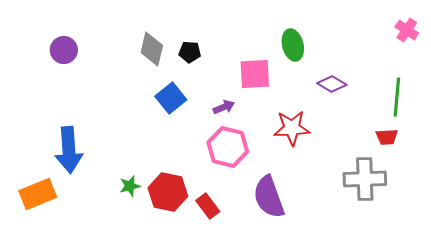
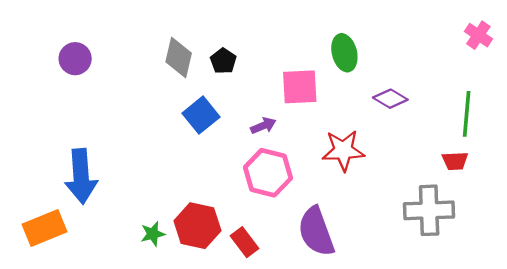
black pentagon: (190, 52) -> (223, 61), turned 30
green star: (130, 186) -> (153, 234), moved

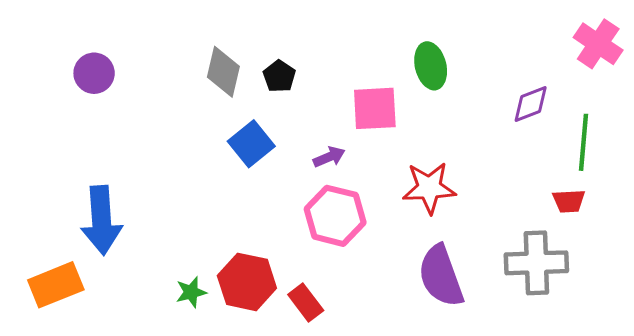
pink cross: (478, 35) -> (598, 44), size x1.4
purple diamond: (390, 99) -> (531, 104), moved, turned -52
purple semicircle: (316, 232) -> (441, 276), moved

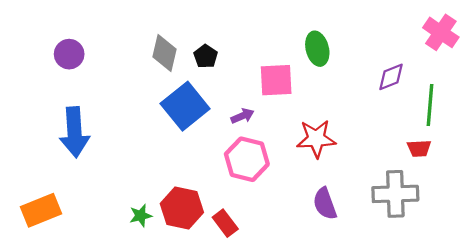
blue square: (251, 144) -> (185, 106), size x1.4
blue arrow: (101, 220) -> (75, 132), moved
purple semicircle: (441, 276) -> (325, 204), size x0.7

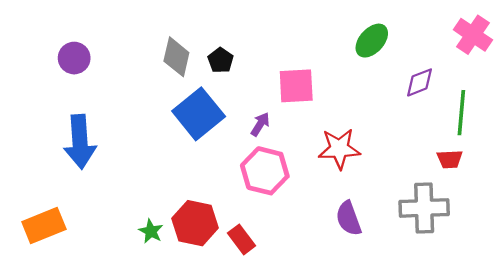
green ellipse: (317, 49) -> (372, 41), moved, turned 56
purple arrow: (243, 116) -> (260, 124), turned -35
green star: (141, 216) -> (151, 231), turned -30

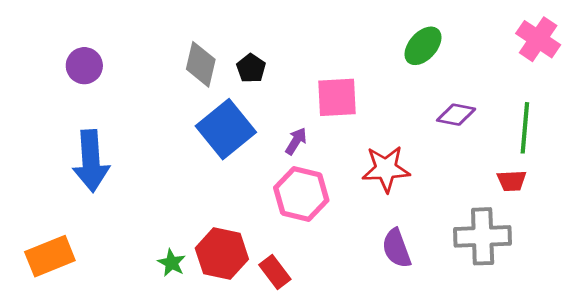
purple diamond: (419, 82) -> (456, 115), moved, turned 32

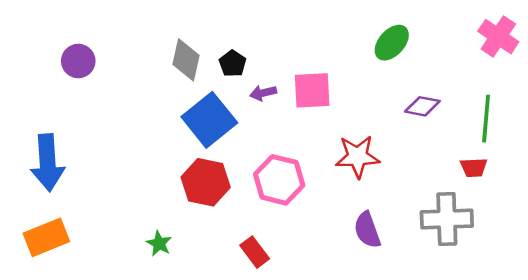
purple arrow: (296, 141) -> (263, 93), moved, turned -135
blue arrow: (91, 161) -> (48, 163), moved
red hexagon: (222, 254) -> (206, 182), moved

